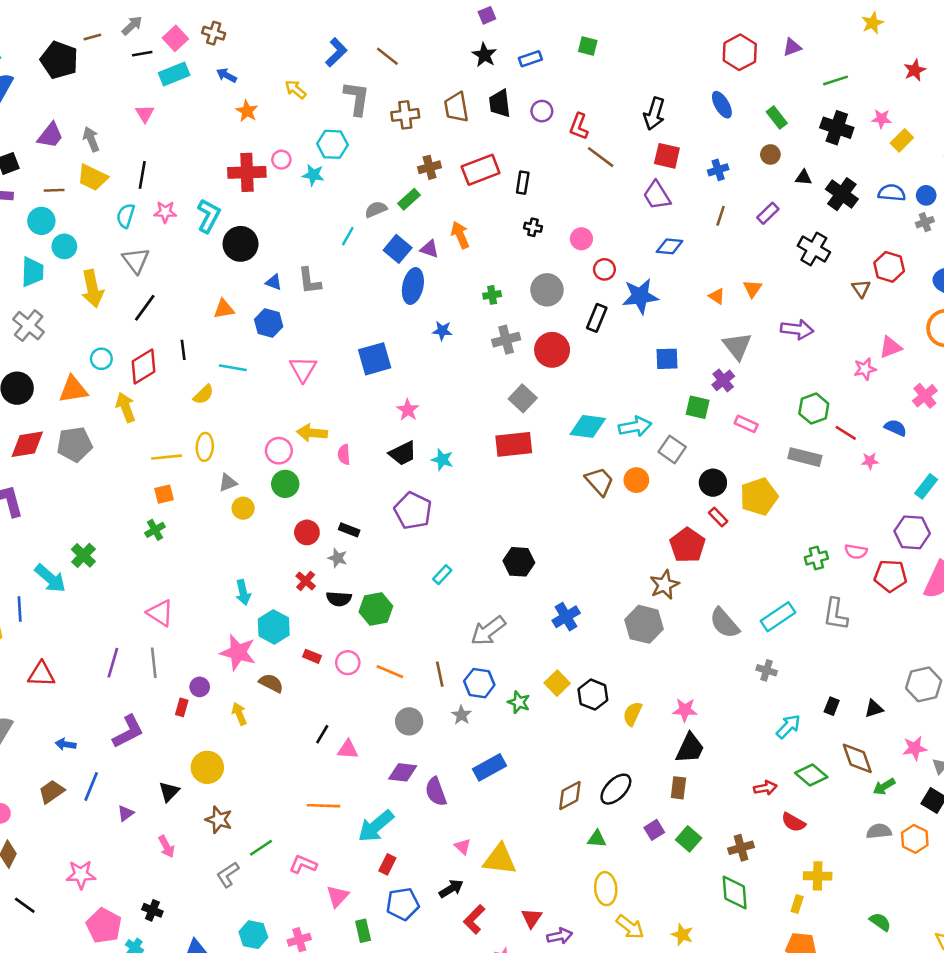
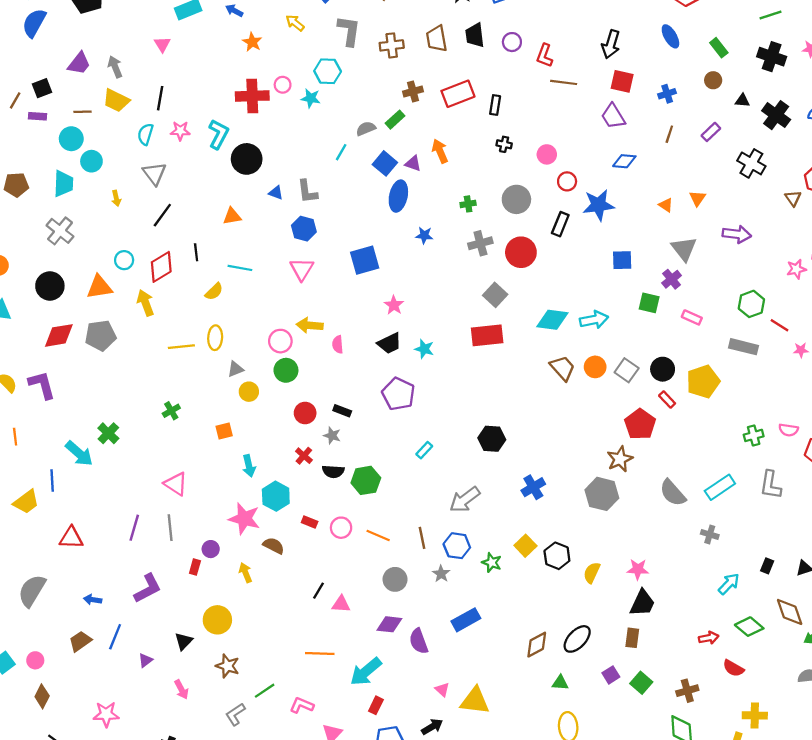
brown line: (601, 157) -> (564, 82), turned -30
yellow arrow: (92, 289) -> (116, 198), size x0.5
blue hexagon: (269, 323) -> (304, 229), moved
gray square: (672, 449) -> (627, 370), moved
orange square: (164, 494) -> (224, 431), moved

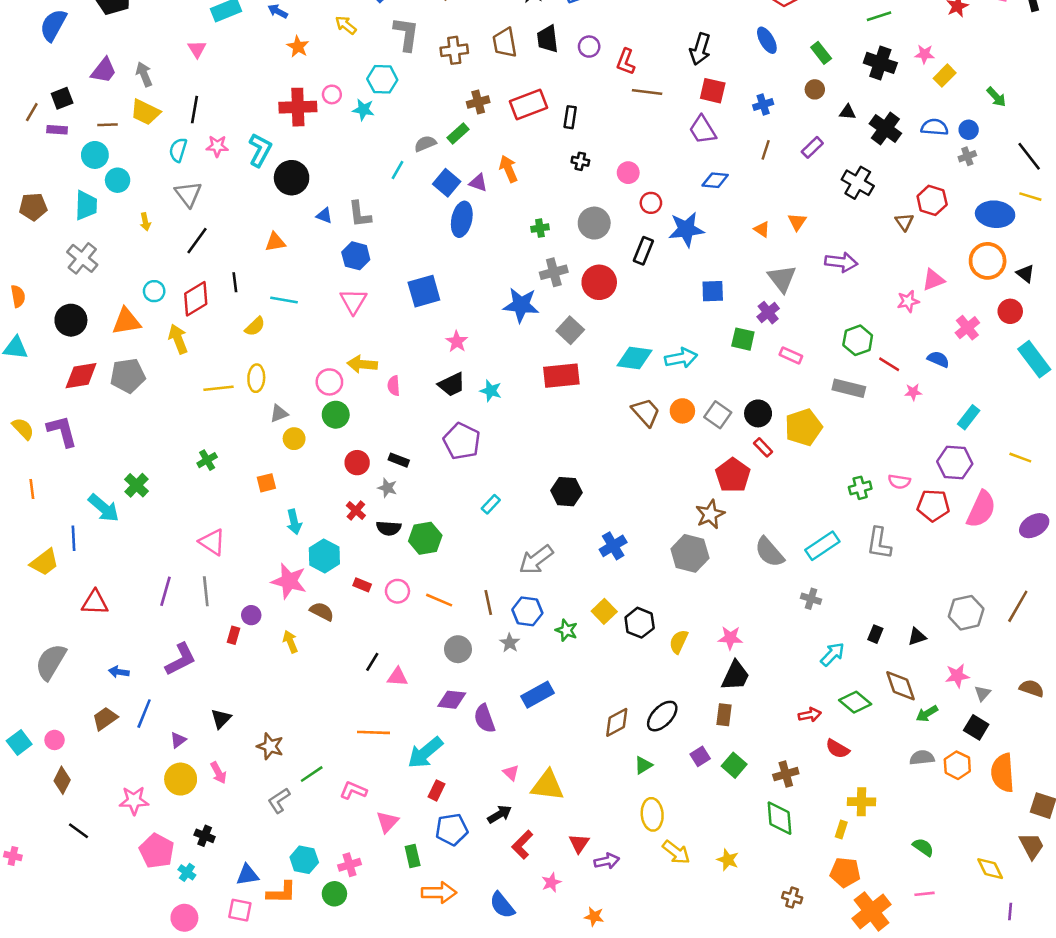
blue star: (424, 235) -> (521, 305), moved, size x1.8
yellow circle: (217, 620) -> (181, 779), moved
green triangle: (560, 683) -> (643, 765), turned -36

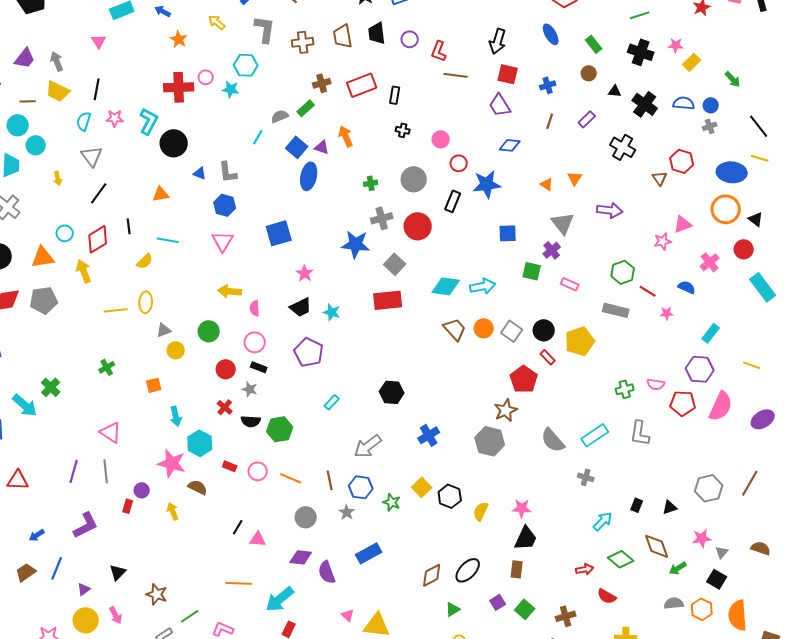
pink circle: (329, 382) -> (255, 342), moved
blue arrow: (119, 672) -> (37, 535), turned -42

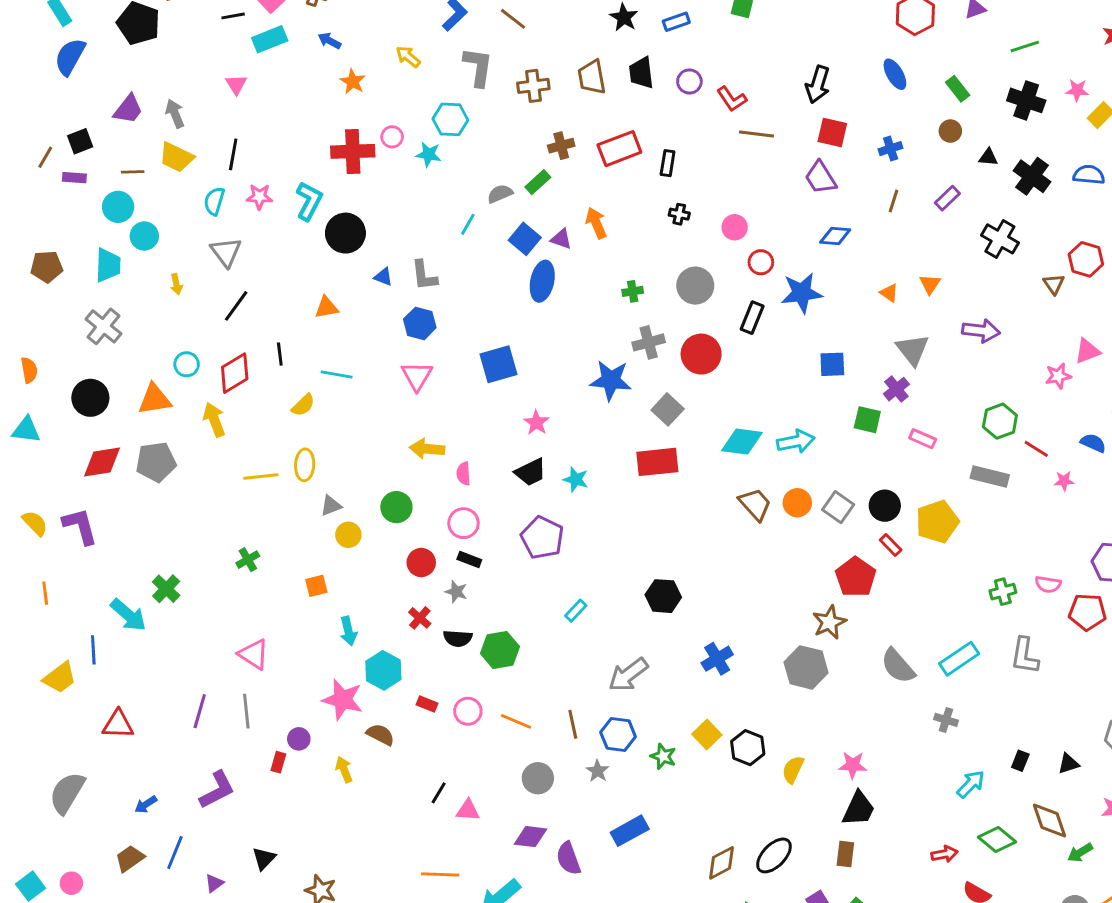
red L-shape: (439, 51) -> (732, 99), turned -55

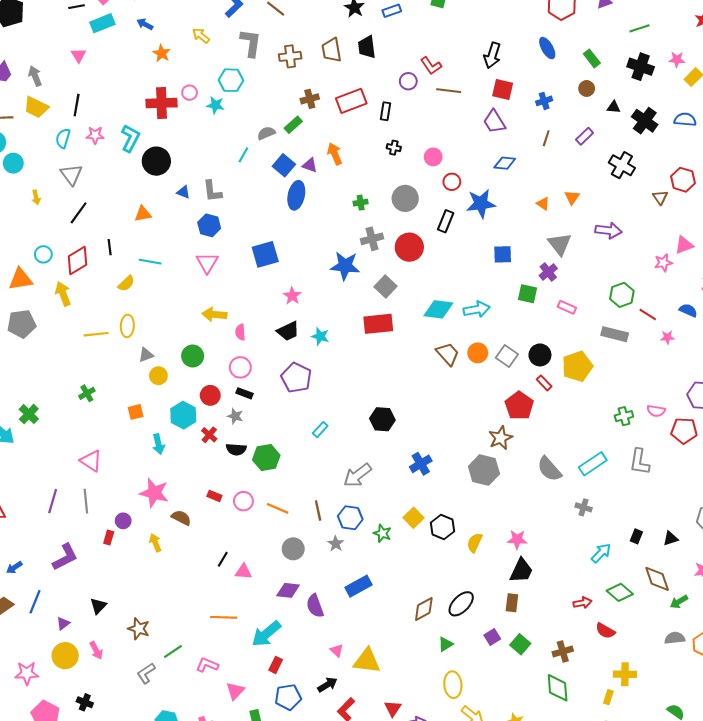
purple circle: (689, 82) -> (408, 81), moved
cyan hexagon: (383, 670) -> (183, 415), moved

